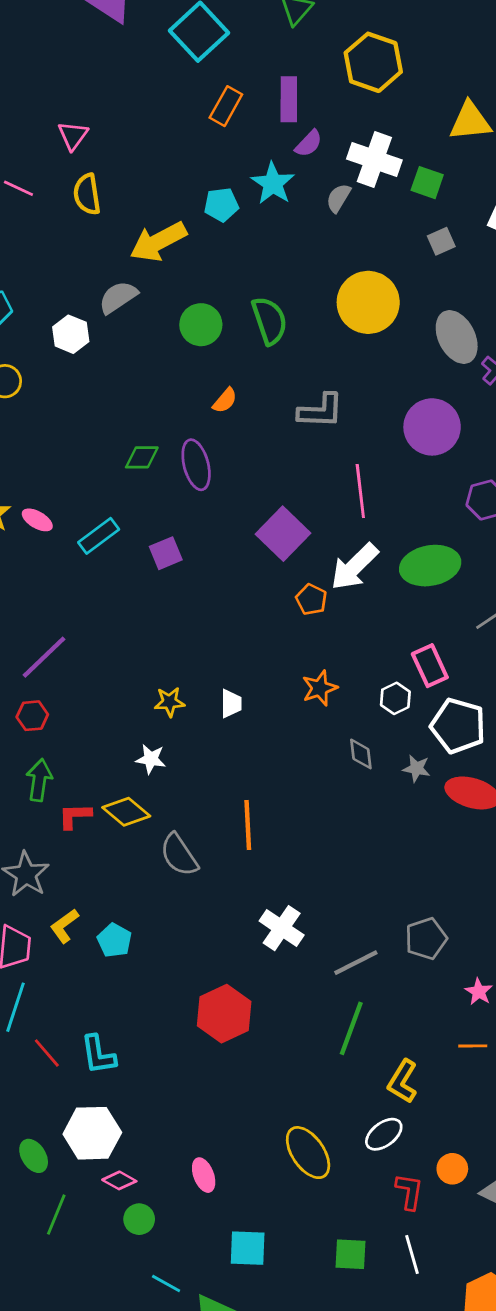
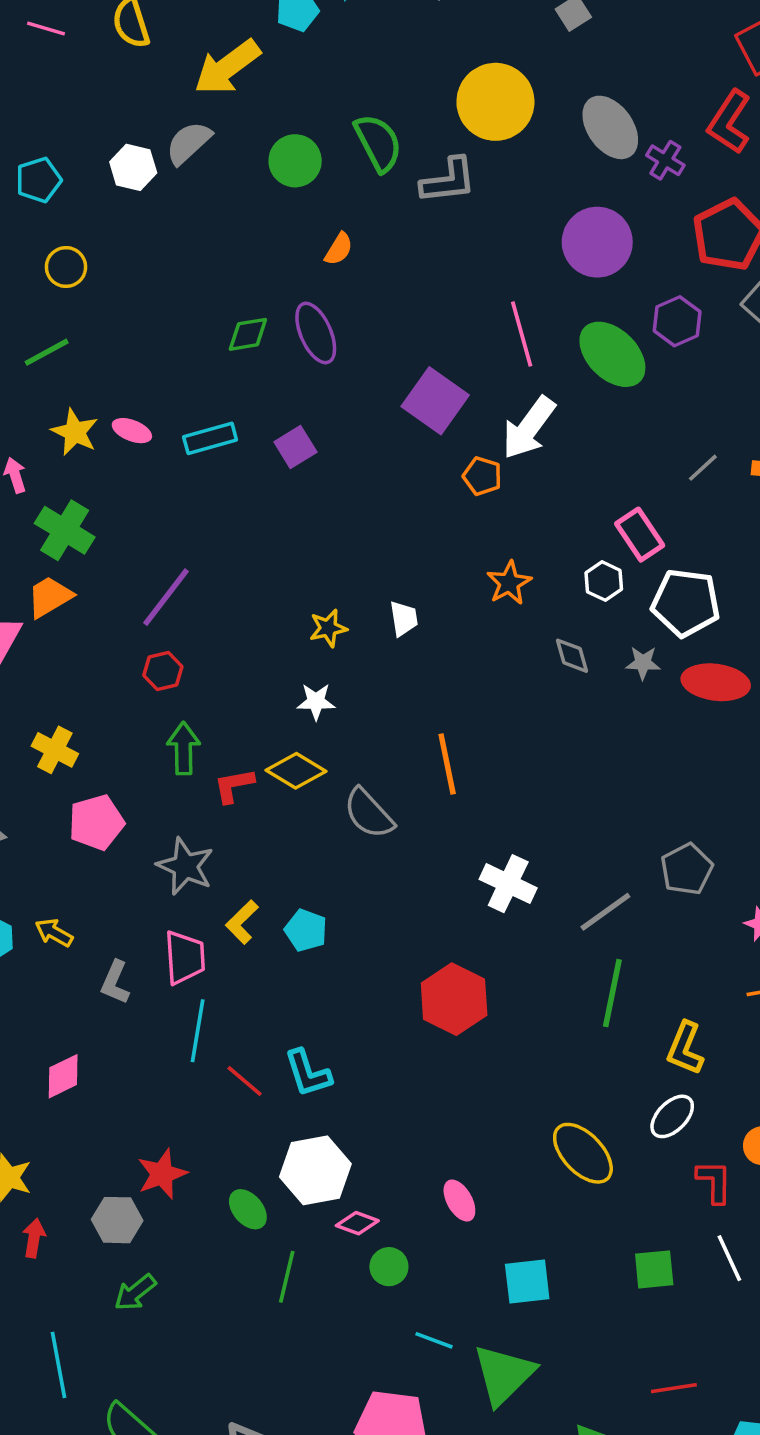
white hexagon: (71, 334) -> (133, 167), moved
gray L-shape: (321, 411) -> (448, 181), moved
cyan rectangle: (99, 536) -> (210, 438), turned 30
green ellipse: (430, 566) -> (612, 354), moved, turned 64

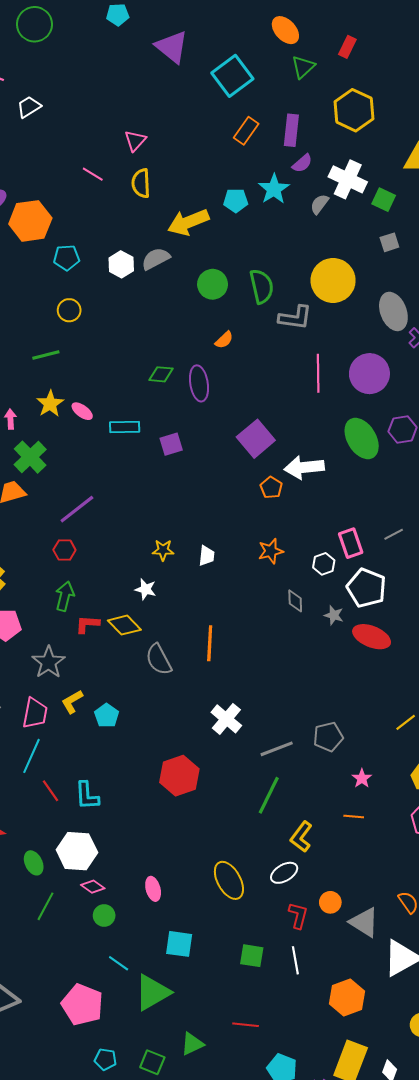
pink line: (522, 334) -> (318, 373), moved
white arrow: (529, 428) -> (304, 467), turned 33
gray line: (703, 468) -> (394, 534), moved

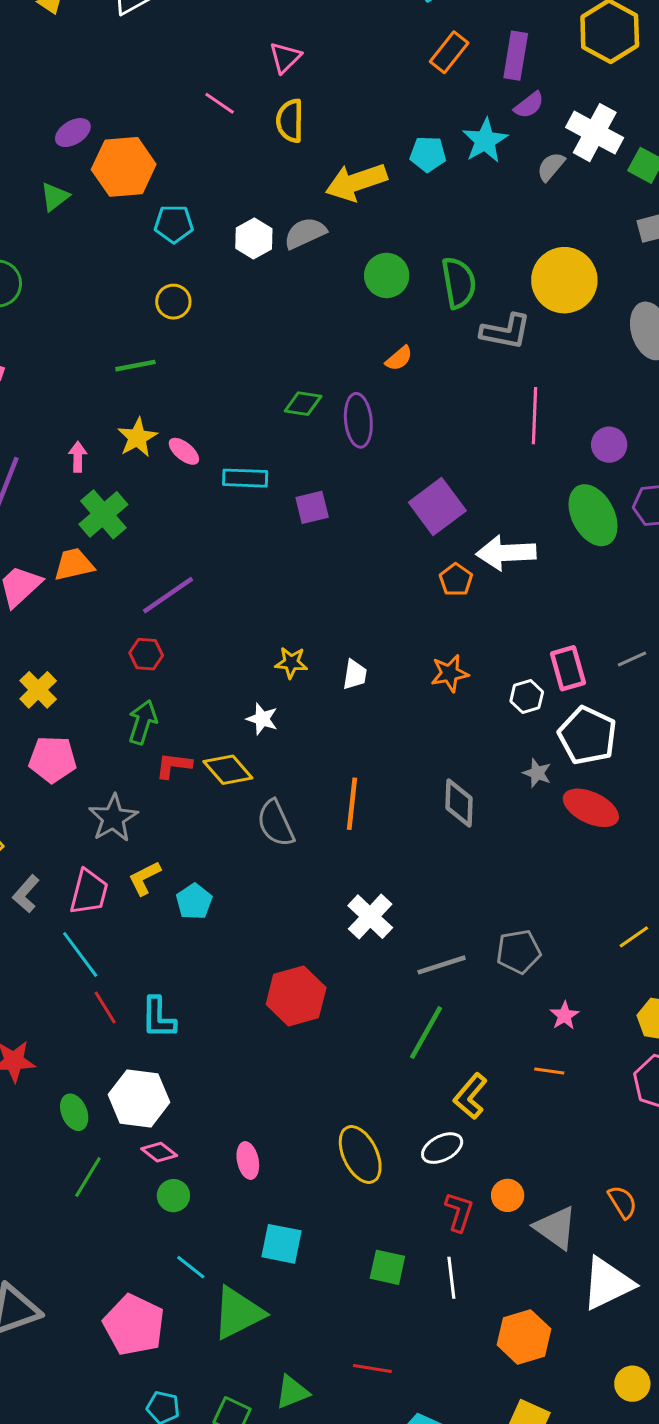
purple circle: (369, 374) -> (609, 445), moved, size x0.6
gray diamond: (295, 601) -> (459, 803), moved, size x1.4
cyan line: (32, 756) -> (80, 955), turned -64

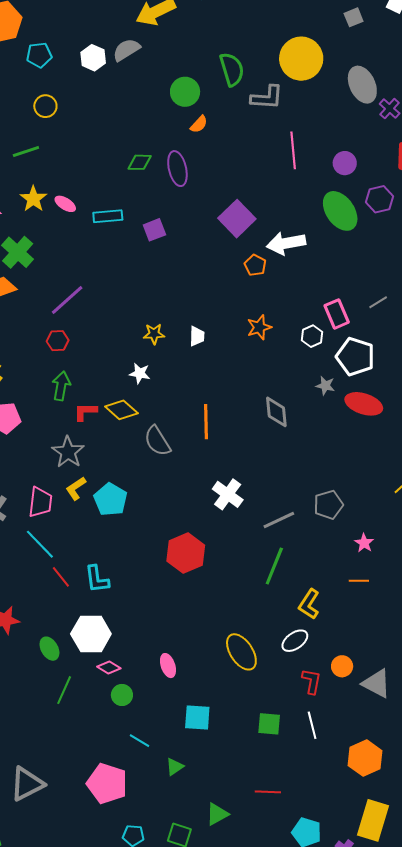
green circle: (387, 275) -> (185, 92), moved
gray star: (113, 818) -> (68, 452), moved
cyan pentagon: (194, 901) -> (110, 500), size x1.4
green triangle: (238, 1313) -> (175, 767), size x0.5

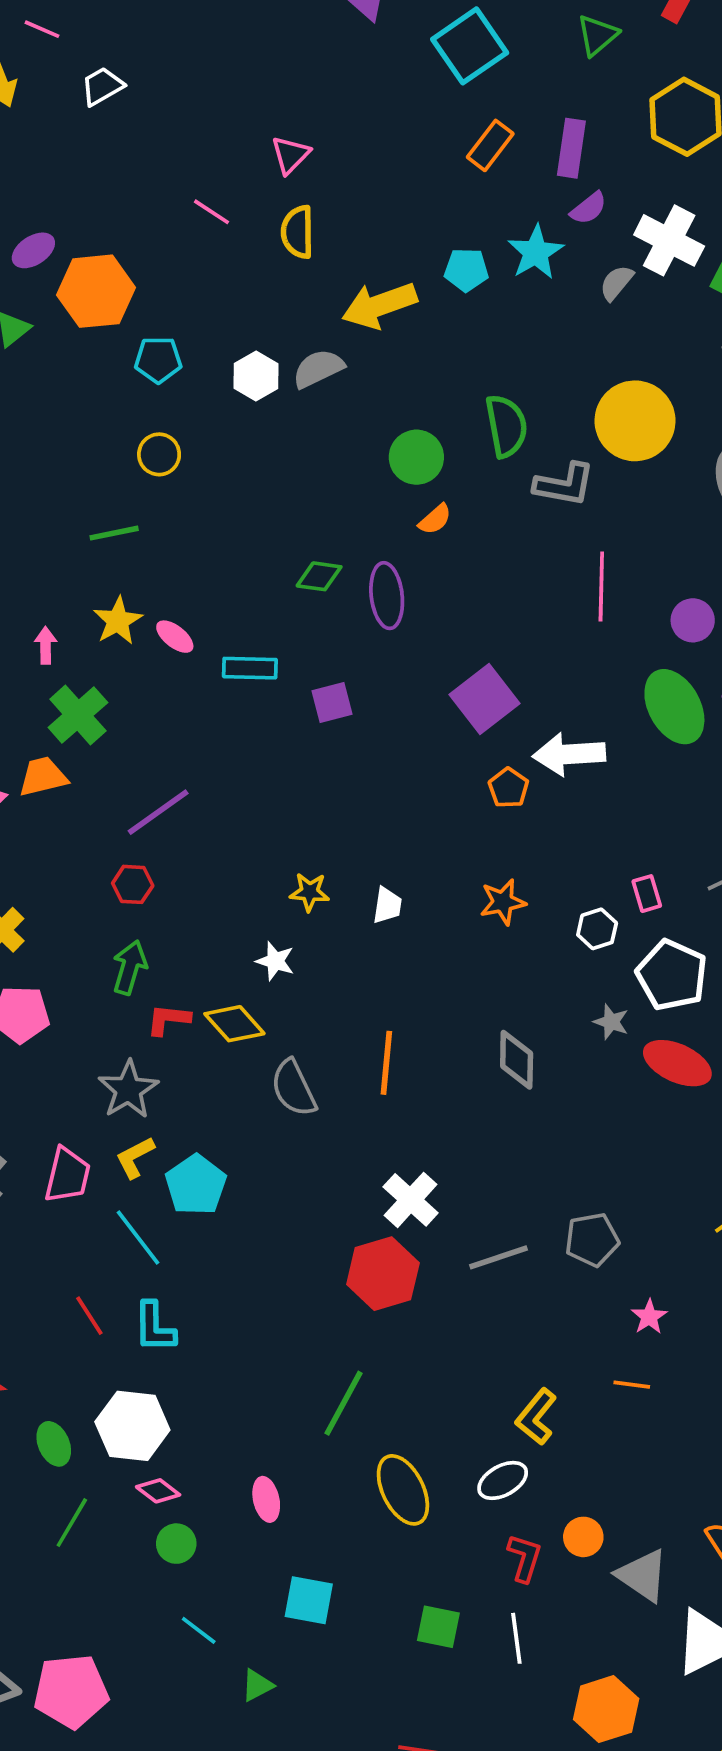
pink rectangle: (337, 314) -> (647, 894), size x0.7
cyan line: (40, 544) -> (138, 1238), moved
red hexagon: (186, 553) -> (383, 1274), moved
green line: (274, 566) -> (343, 1403), moved
pink pentagon: (107, 784) -> (71, 1691), moved, turned -30

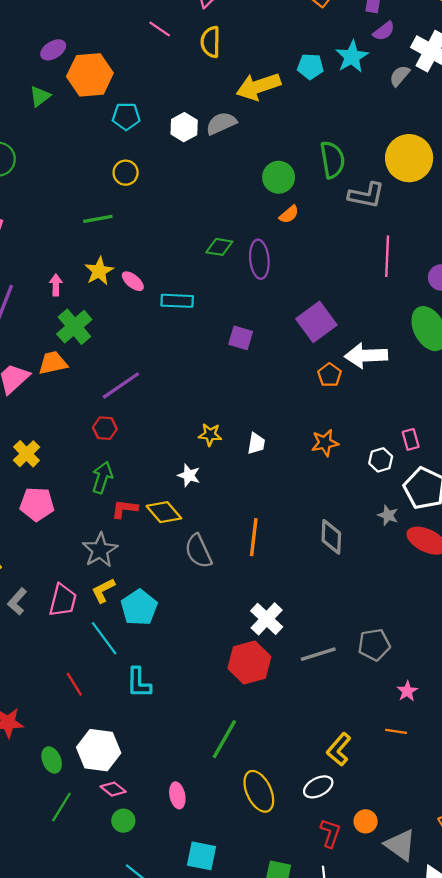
purple square: (332, 702) -> (241, 338), moved, turned 30
cyan L-shape: (154, 1327) -> (139, 683), moved

